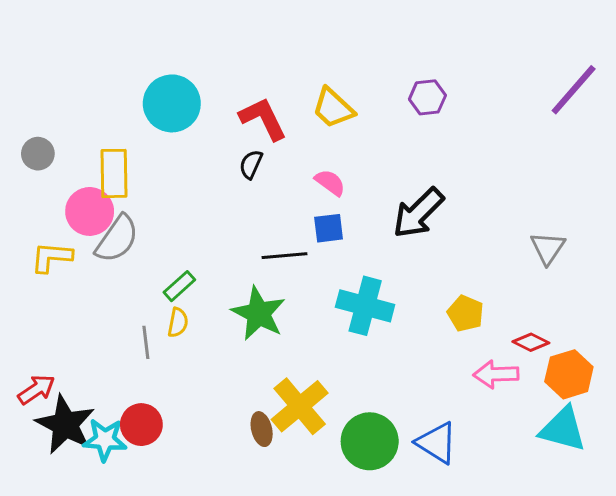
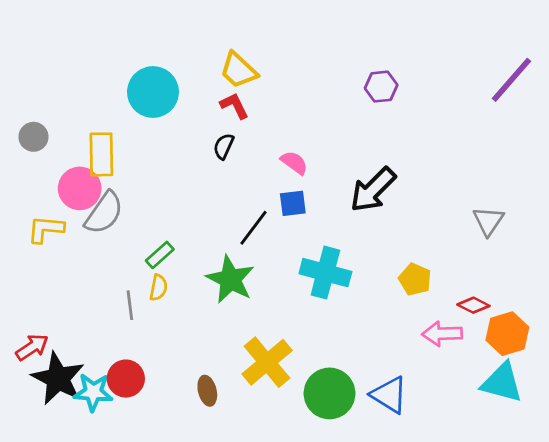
yellow trapezoid: (333, 108) -> (239, 70), moved
red L-shape: (263, 119) -> (234, 106), size x0.7
black line: (284, 256) -> (253, 228), turned -48
brown ellipse: (262, 429) -> (207, 391), moved

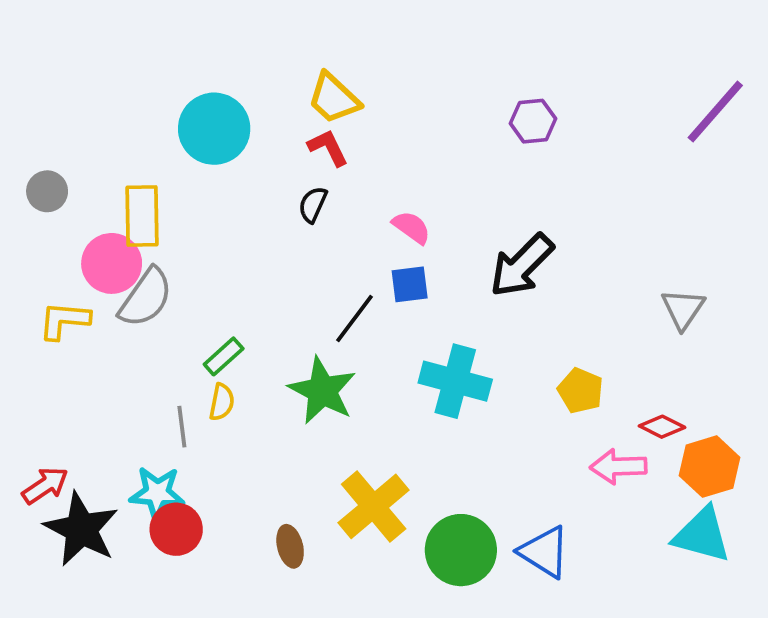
cyan star: (93, 392) -> (157, 493), moved

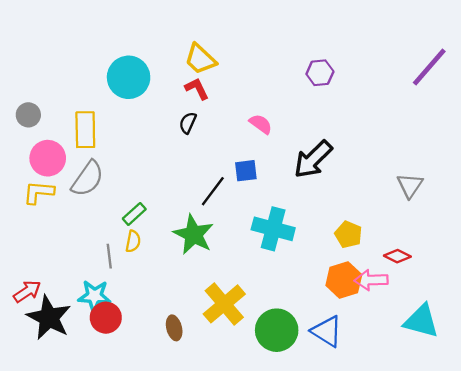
pink semicircle: (412, 227) -> (261, 124), moved
pink circle: (112, 263) -> (48, 158), moved
orange hexagon: (710, 467) -> (344, 280), moved

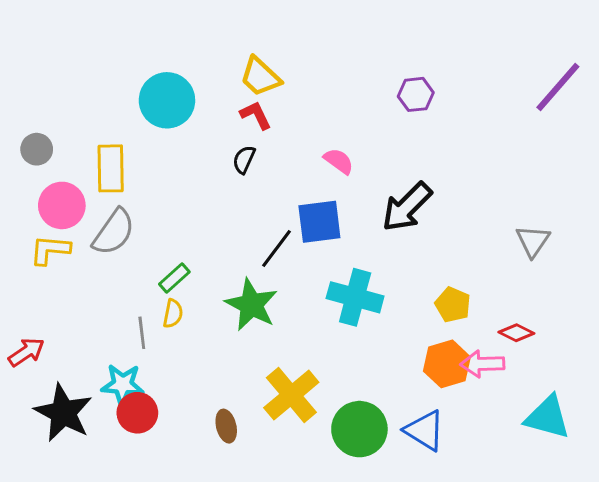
blue square: (246, 171) -> (319, 222), size x1.5
red arrow: (27, 291) -> (26, 352), moved

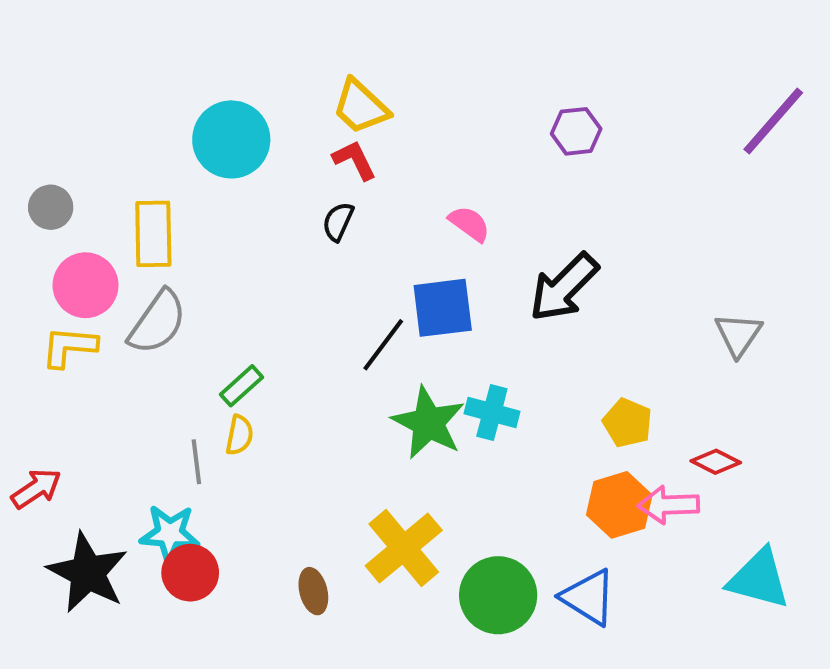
cyan cross: (355, 297) -> (492, 413), size x0.7
green star: (251, 305) -> (428, 423), moved

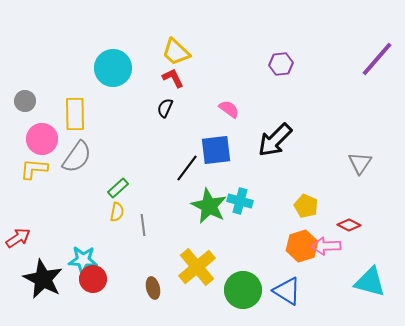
gray line: (196, 462) -> (143, 225), moved

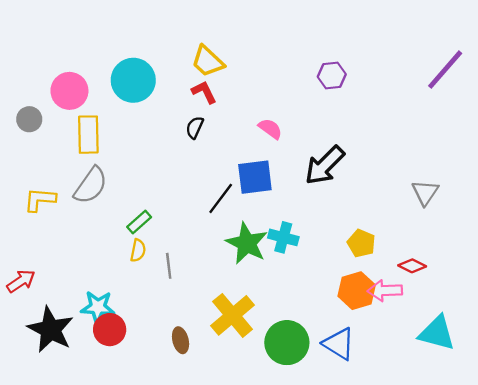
pink circle: (42, 139) -> (69, 91), moved

